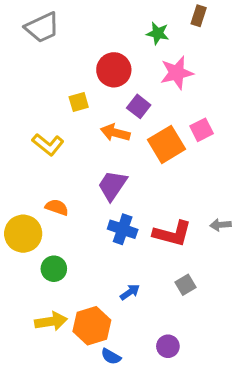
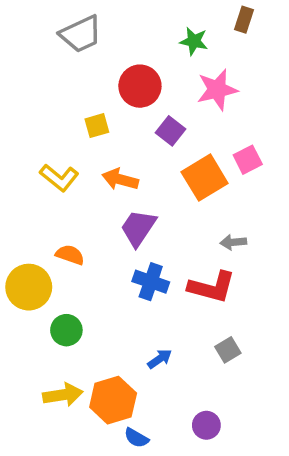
gray trapezoid: (42, 27) -> (81, 34), moved
orange arrow: (115, 133) -> (120, 179), moved
gray arrow: (221, 225) -> (233, 242), moved

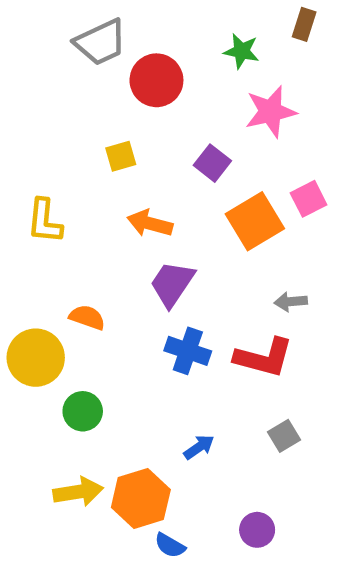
red circle: (140, 86) -> (156, 80), moved
yellow L-shape: (59, 178) -> (45, 221), moved, turned 57

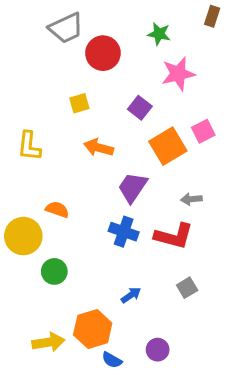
brown rectangle: (304, 24) -> (212, 16), moved
purple trapezoid: (172, 284) -> (132, 187), moved
yellow arrow: (78, 492) -> (48, 342), moved
purple circle: (257, 530) -> (158, 350), moved

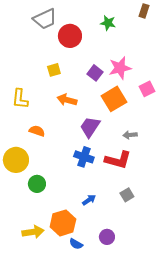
pink star: (178, 74) -> (120, 68), moved
pink square: (203, 131) -> (147, 89), moved
orange semicircle: (57, 209) -> (37, 131), moved

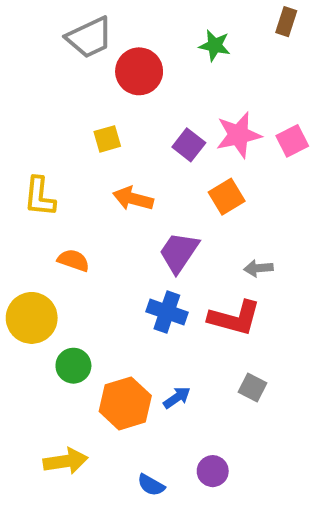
pink square: (147, 89) -> (292, 141), moved
orange square: (114, 99) -> (227, 197), size x0.7
gray square: (127, 195) -> (252, 388), turned -32
orange hexagon: (63, 223) -> (125, 403), moved

